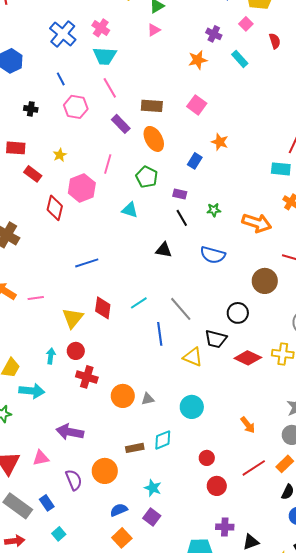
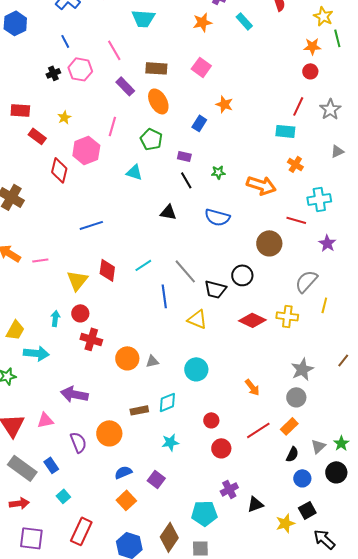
cyan trapezoid: (105, 56) -> (143, 18), moved
black cross: (31, 109) -> (53, 73), moved, turned -32
black trapezoid: (216, 339) -> (215, 289), moved
cyan star: (153, 488) -> (170, 442), moved, turned -30
purple cross: (225, 527) -> (229, 489), turned -30

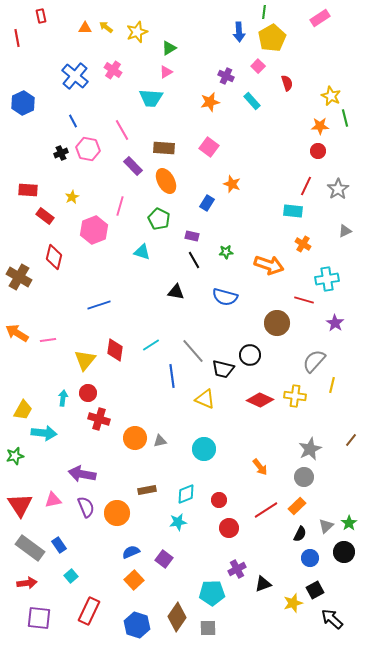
red diamond: (59, 170) -> (54, 257), moved
cyan diamond: (167, 402) -> (186, 494), moved
purple semicircle: (78, 442) -> (86, 507), moved

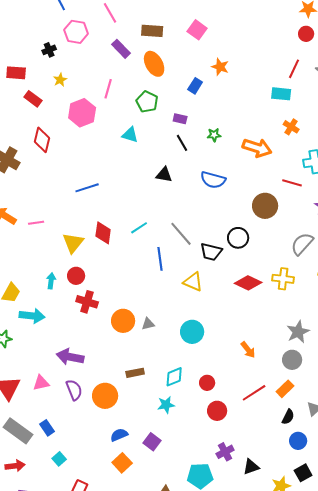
black cross: (61, 153) -> (49, 50), moved

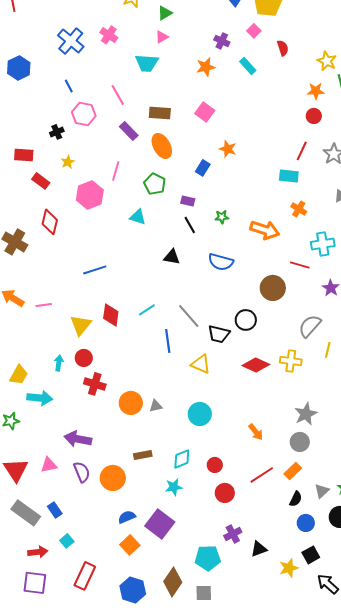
purple square: (152, 442) -> (160, 524), size x1.6
red arrow: (15, 466) -> (38, 552), moved

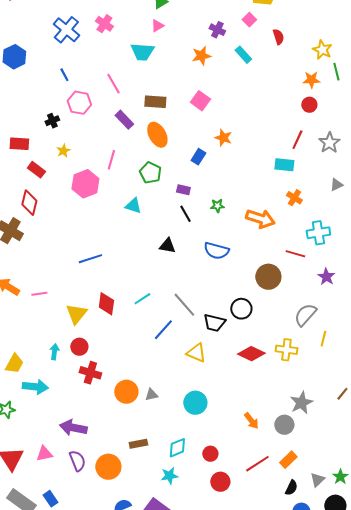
red diamond: (50, 222) -> (29, 203), moved
blue line: (168, 341) -> (163, 330), turned 50
gray circle: (300, 442) -> (284, 425), moved

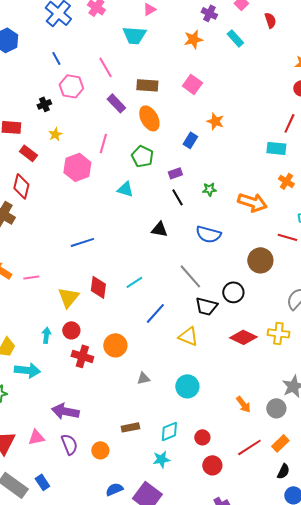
purple rectangle: (183, 190) -> (175, 173), turned -32
gray line: (184, 305) -> (190, 276), moved
orange circle: (126, 392) -> (115, 345), moved
orange circle: (108, 467) -> (100, 450), size x0.7

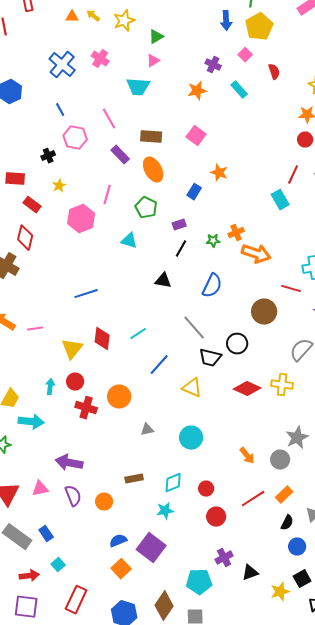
cyan rectangle: (276, 148) -> (280, 200), turned 54
orange cross: (286, 181) -> (236, 233), moved, turned 35
black line: (177, 197) -> (181, 249), turned 60
blue semicircle: (208, 234) -> (212, 286), turned -80

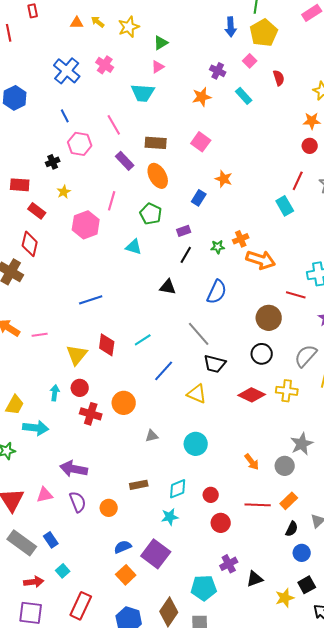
black circle: (237, 344) -> (262, 354), moved
red line: (253, 499) -> (258, 505), turned 35

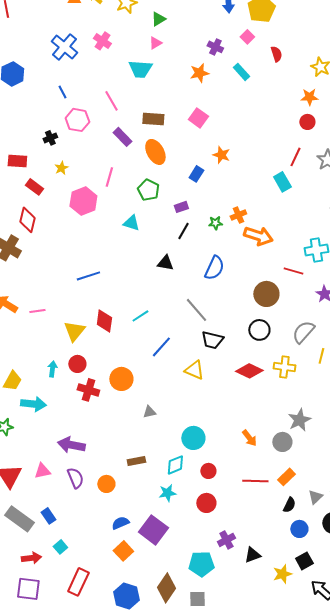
cyan circle: (196, 444) -> (193, 438), moved
red circle: (221, 523) -> (206, 503), moved

